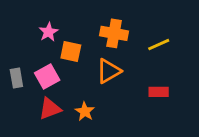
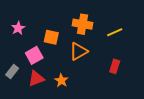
pink star: (49, 32) -> (18, 28), moved
gray rectangle: (16, 78) -> (12, 71), moved, turned 48
red rectangle: (159, 92) -> (115, 66), turned -72

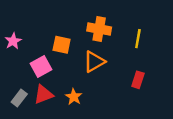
pink star: (18, 28) -> (13, 41), moved
yellow line: (115, 32) -> (138, 39), turned -56
gray rectangle: (12, 71) -> (19, 98), moved

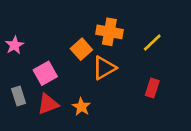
yellow line: (138, 39) -> (152, 42), turned 36
orange square: (62, 45) -> (81, 49), moved, turned 36
gray rectangle: (19, 98) -> (19, 96), moved, turned -56

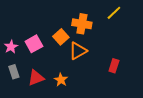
yellow line: (152, 42) -> (114, 13), moved
pink star: (15, 45) -> (11, 47), moved
pink square: (45, 73) -> (34, 44), moved

